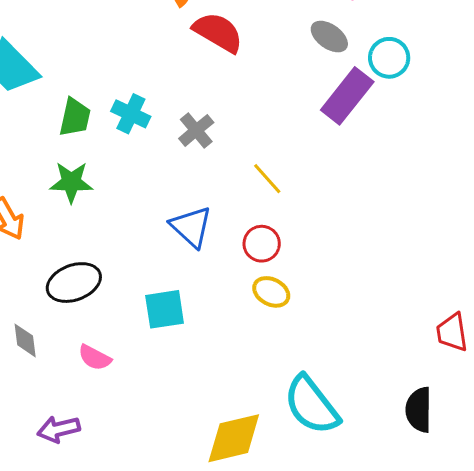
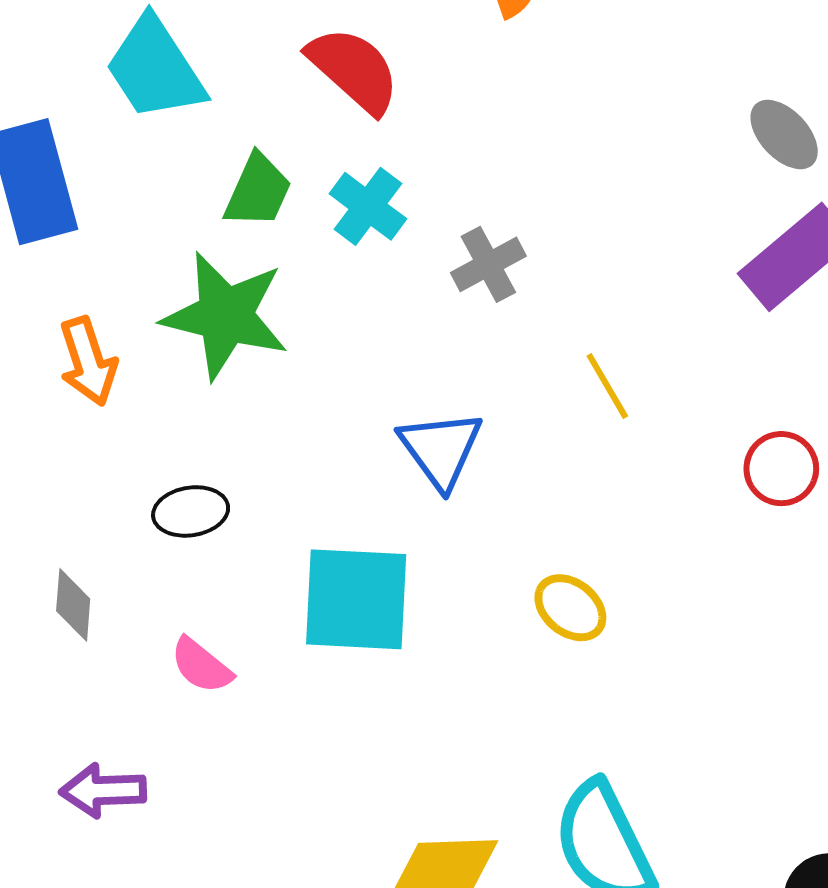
red semicircle: (218, 32) -> (354, 70), moved
green star: (71, 182) -> (225, 315), size x1.5
red circle: (262, 244) -> (781, 469), moved
black ellipse: (74, 283) -> (191, 511), size x0.7
cyan square: (165, 309) -> (356, 599), size x1.4

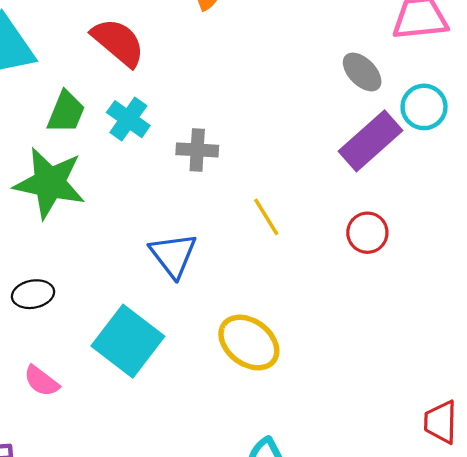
gray cross: (488, 264) -> (197, 150), turned 33
red circle: (781, 469) -> (367, 233), moved
cyan square: (356, 599) -> (128, 341), turned 36
yellow ellipse: (570, 608) -> (249, 342), size x1.5

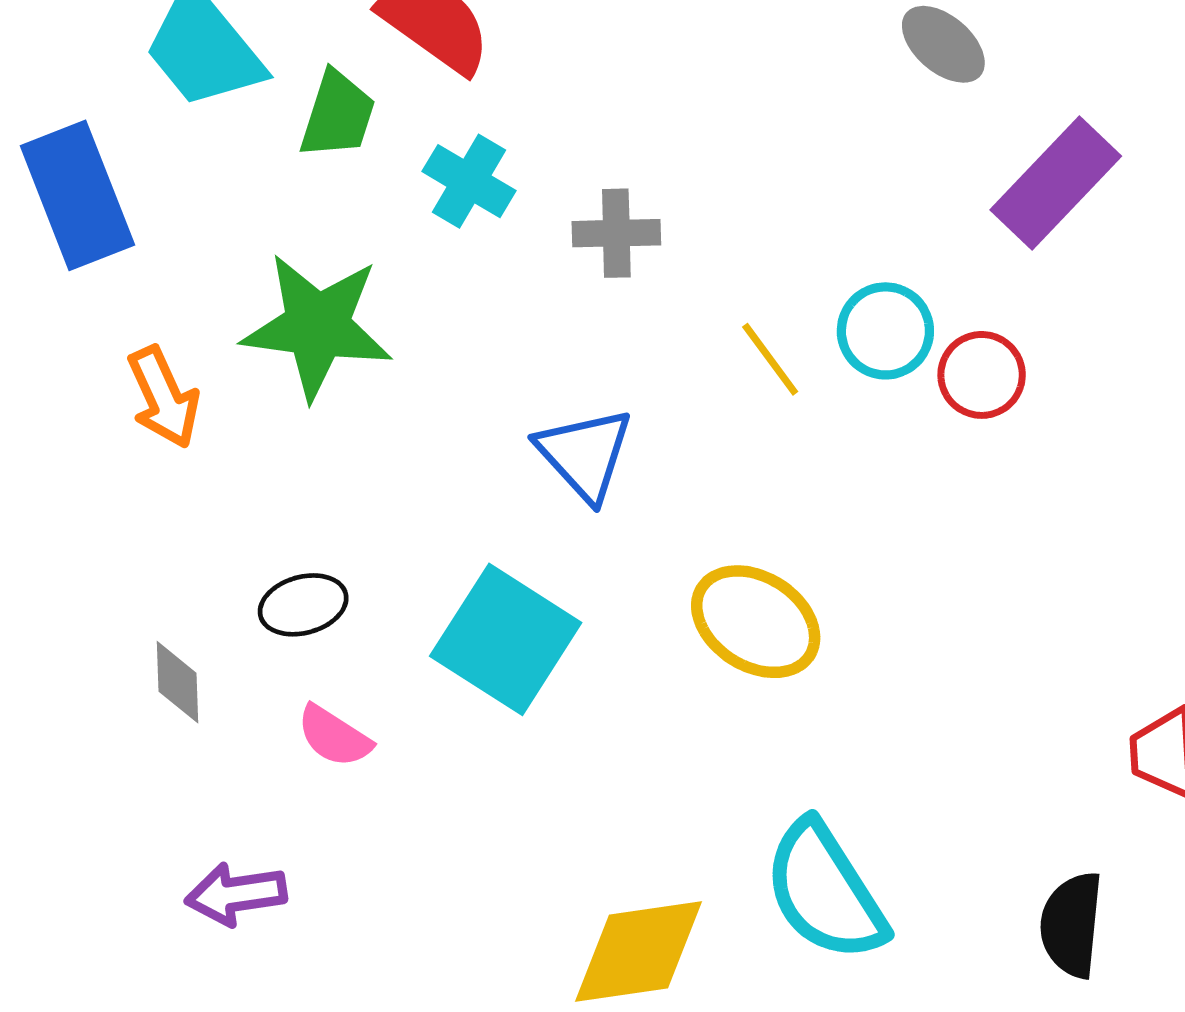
cyan circle: (424, 107) -> (885, 331), moved
green trapezoid: (66, 112) -> (338, 115), moved
purple rectangle: (370, 141) -> (1056, 183), moved
black ellipse: (33, 294) -> (303, 605), moved

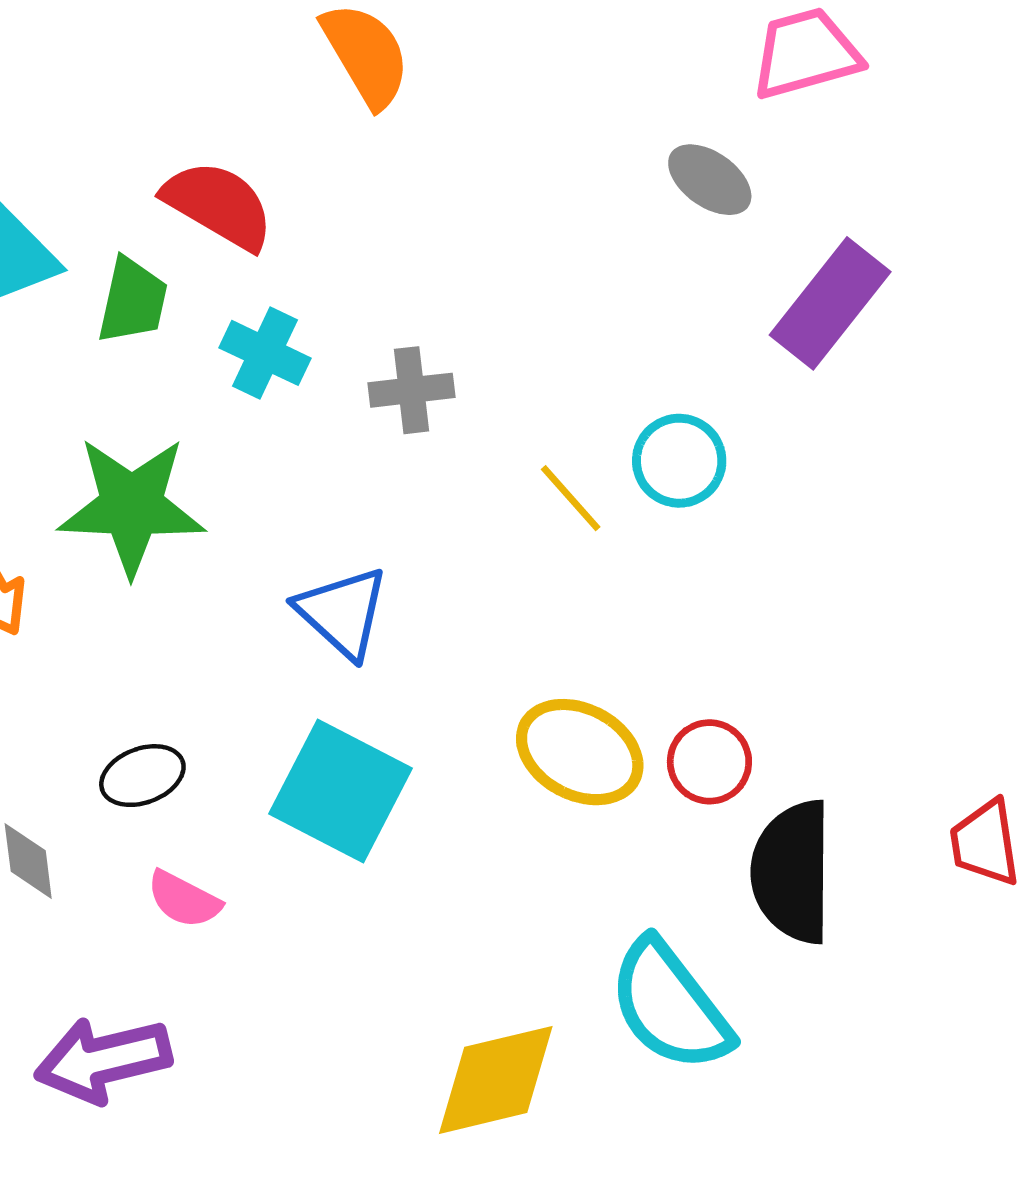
red circle: (982, 375) -> (709, 762), moved
blue triangle: (585, 454) -> (342, 613), moved
purple arrow: (236, 894) -> (103, 1060), size x1.4
black semicircle: (1072, 925) -> (792, 872), moved, size x1.4

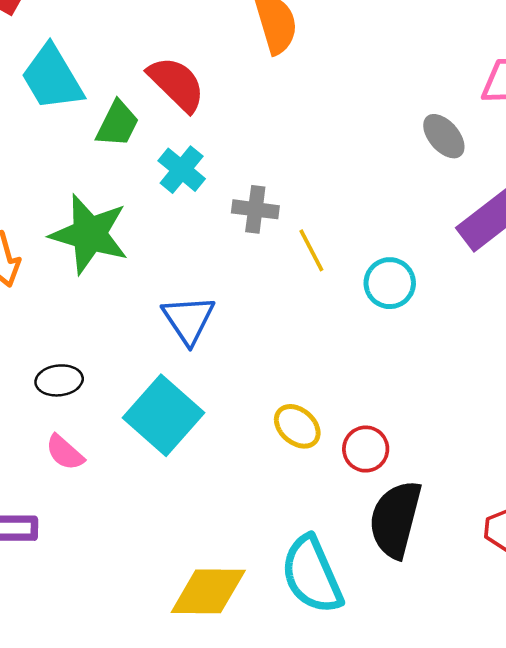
yellow line: (571, 498) -> (311, 250), moved
yellow ellipse: (580, 752) -> (297, 426), size x0.7

